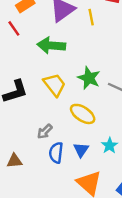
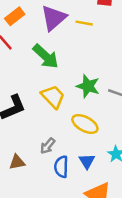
yellow line: (91, 17) -> (84, 23), turned -63
green arrow: (51, 45) -> (46, 56), turned -136
brown triangle: (14, 161) -> (17, 162), moved

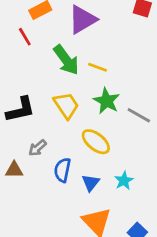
yellow line: (84, 23) -> (97, 67), moved
gray arrow: (48, 146) -> (38, 148), moved
blue semicircle: (61, 167) -> (62, 170), moved

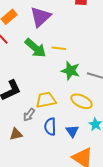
yellow trapezoid: (66, 105) -> (46, 100), moved, turned -55
yellow ellipse: (96, 142) -> (82, 101), moved

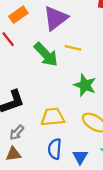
yellow line: (59, 48) -> (73, 48), moved
gray arrow: (29, 115) -> (17, 132), moved

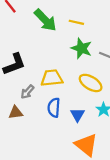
yellow line: (73, 48) -> (76, 22), moved
gray arrow: (17, 132) -> (27, 92), moved

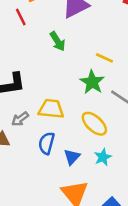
green arrow: (45, 20) -> (58, 41), size x0.7
yellow line: (76, 22) -> (104, 58), moved

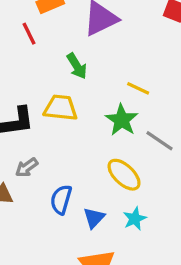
yellow trapezoid: (51, 109) -> (61, 108), moved

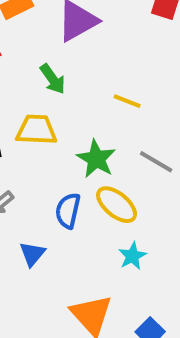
green star: (122, 120) -> (96, 159), moved
blue semicircle: (61, 200) -> (68, 211), moved
blue triangle: (94, 218) -> (32, 254), moved

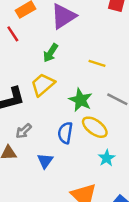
green arrow: (53, 79) -> (51, 53), turned 72
yellow trapezoid: (36, 130) -> (43, 85), turned -40

